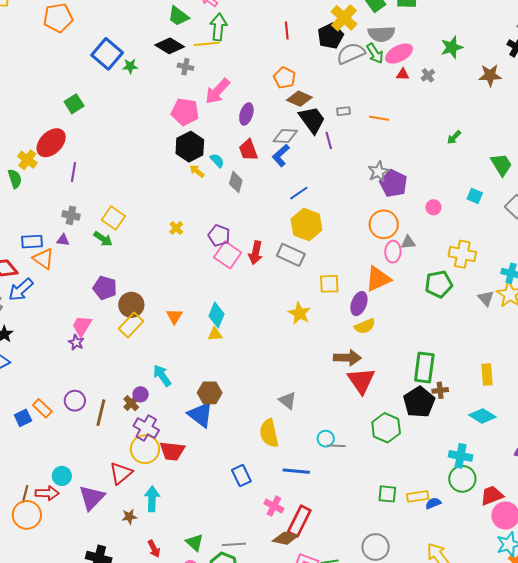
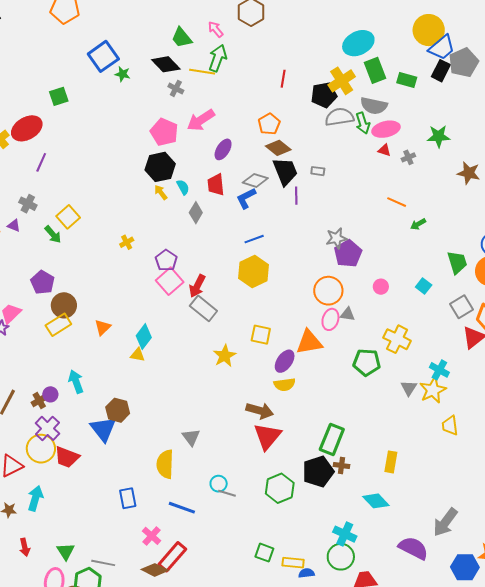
orange line: (379, 118) -> (397, 202), moved
gray rectangle: (291, 255) -> (203, 308), moved

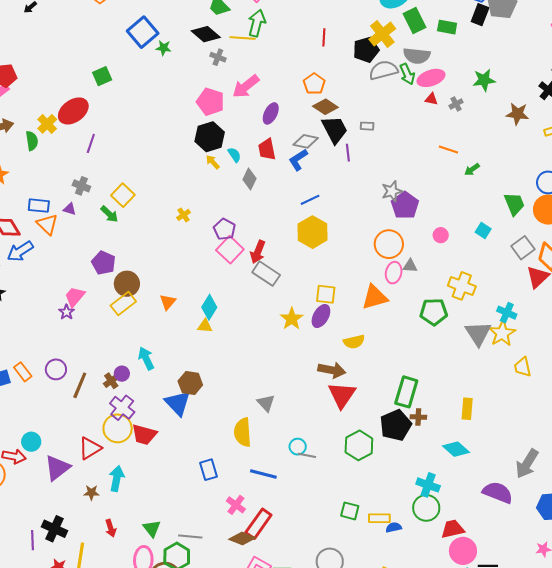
purple ellipse: (285, 361) -> (321, 316), moved
gray triangle: (409, 388) -> (478, 333), size x1.6

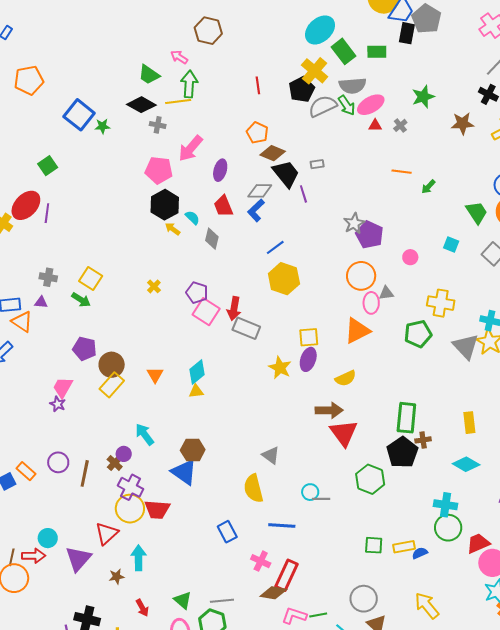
purple line: (91, 143) -> (47, 213), moved
cyan diamond: (209, 307) -> (197, 372), turned 30

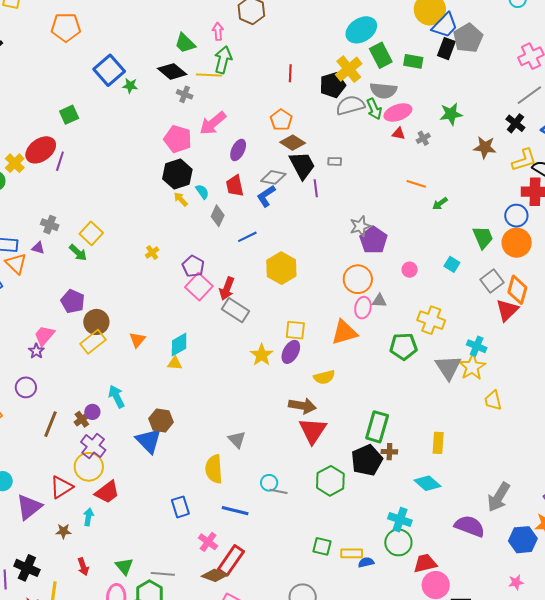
pink arrow: (179, 57) -> (218, 31), turned 42
blue line: (275, 247) -> (247, 237), moved
purple circle: (58, 462) -> (26, 387), moved
red trapezoid: (157, 509) -> (107, 492), moved, turned -52
cyan arrow: (139, 558) -> (88, 517), size x0.7

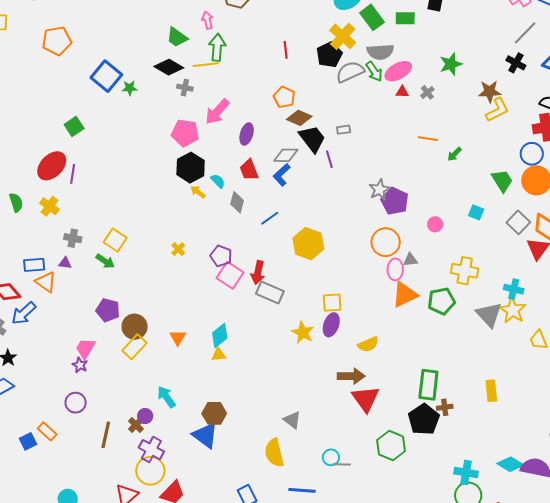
yellow L-shape: (524, 160) -> (497, 110), moved
yellow cross: (15, 163) -> (50, 206), moved
orange triangle: (344, 332) -> (405, 295), moved
cyan diamond: (427, 483) -> (510, 464), moved

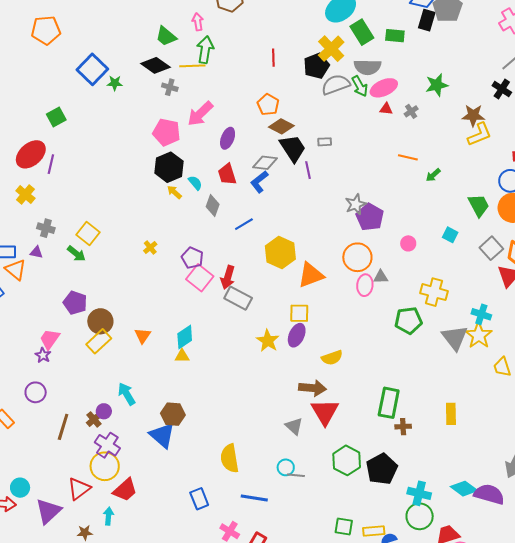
orange triangle: (405, 295) -> (311, 275), moved
black pentagon: (424, 419) -> (382, 469), moved
gray triangle: (292, 420) -> (294, 426), moved

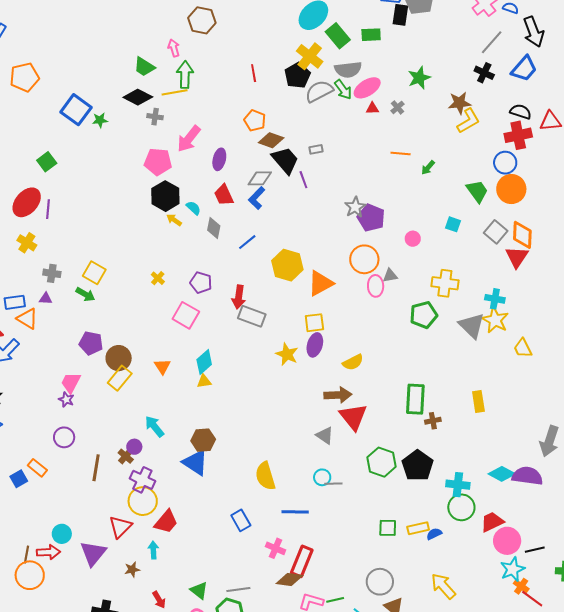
pink square: (200, 278) -> (186, 315), moved

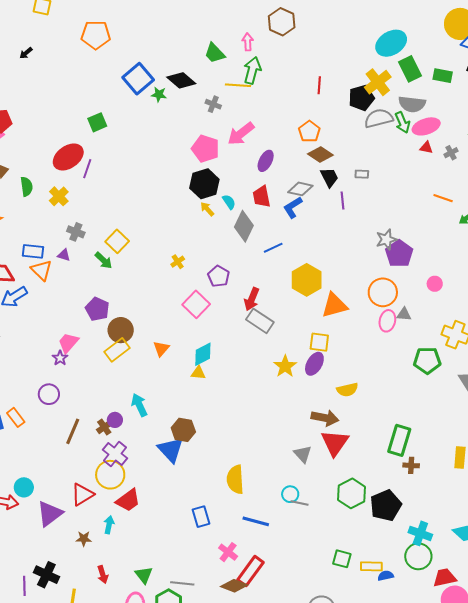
black diamond: (138, 97) -> (181, 80), moved
black trapezoid: (285, 160) -> (329, 177), size x0.7
gray diamond: (214, 228) -> (244, 226), size x1.4

